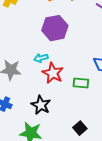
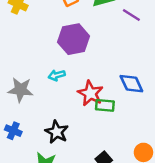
red star: (53, 73) -> (90, 93), moved

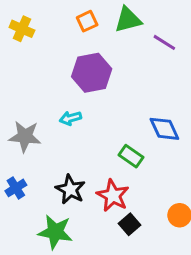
red star: (90, 93) -> (113, 196), moved
green rectangle: (105, 105) -> (131, 156), turned 30
blue cross: (13, 131) -> (16, 188), turned 35

